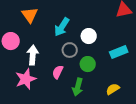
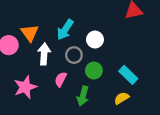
orange triangle: (30, 15) -> (30, 33), moved
cyan rectangle: (119, 52) -> (128, 75), moved, turned 66
white arrow: (33, 55) -> (44, 54), moved

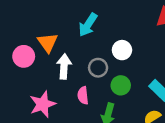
cyan arrow: (65, 30) -> (88, 25), moved
pink semicircle: (61, 79) -> (83, 95), turned -32

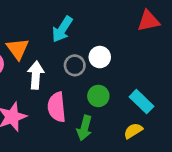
gray circle: (98, 68) -> (75, 65), moved
pink semicircle: (83, 95) -> (57, 107), size x1.5

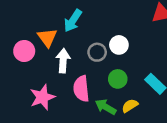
cyan arrow: (62, 29) -> (73, 21), moved
green arrow: (84, 128) -> (106, 107), turned 105
yellow semicircle: (133, 131) -> (130, 106), moved

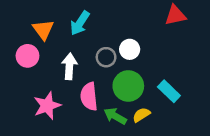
orange triangle: (47, 38) -> (43, 30), moved
green circle: (118, 79) -> (128, 86), size x1.5

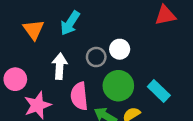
pink circle: (27, 56) -> (15, 79), moved

